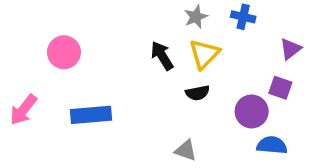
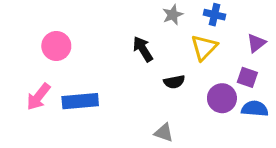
yellow triangle: (204, 54) -> (204, 47), moved
pink arrow: (23, 110) -> (38, 97), moved
blue semicircle: (272, 145) -> (255, 109), moved

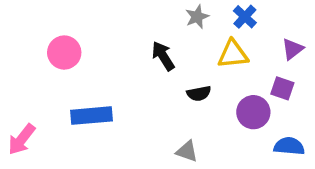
blue cross: (214, 15) -> (245, 17), turned 30
yellow triangle: (204, 47) -> (233, 54), turned 40
pink arrow: (38, 97) -> (22, 139), moved
blue semicircle: (255, 109) -> (289, 146), moved

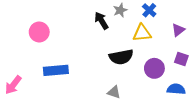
black arrow: (163, 56) -> (101, 21), moved
purple square: (282, 88) -> (181, 59), moved
black semicircle: (199, 93) -> (121, 57), size x1.6

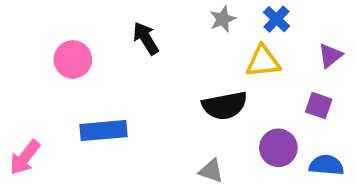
black arrow: (101, 21) -> (146, 38), moved
purple square: (181, 59) -> (319, 106), moved
purple circle: (154, 68) -> (278, 148), moved

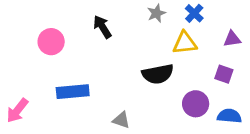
purple triangle: (330, 56) -> (232, 39), turned 30
gray triangle: (211, 171) -> (121, 120), moved

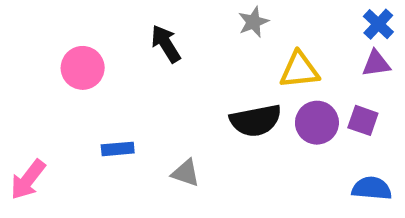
blue cross: (194, 13) -> (378, 24), moved
blue rectangle: (73, 92) -> (118, 149), size x0.6
purple circle: (196, 104) -> (317, 123), moved
gray triangle: (121, 120) -> (186, 173), moved

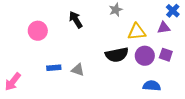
purple triangle: (376, 64) -> (164, 28), moved
gray triangle: (186, 173) -> (78, 70), moved
blue semicircle: (372, 188) -> (152, 86), moved

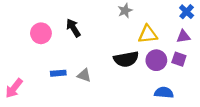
black arrow: (76, 20) -> (73, 28), moved
purple triangle: (164, 28) -> (183, 36), moved

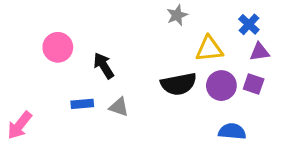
blue cross: (187, 12) -> (249, 24), moved
black arrow: (73, 28) -> (104, 66), moved

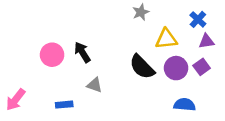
pink circle: (58, 47) -> (52, 55), moved
black semicircle: (179, 84) -> (142, 67), turned 56
purple square: (254, 84) -> (202, 67), turned 35
blue rectangle: (82, 104) -> (64, 105), moved

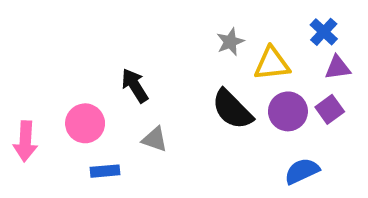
gray star: (141, 12) -> (230, 42), moved
pink circle: (52, 55) -> (85, 123), moved
pink arrow: (16, 100) -> (25, 141), moved, turned -35
blue semicircle: (185, 105) -> (302, 171), turned -30

